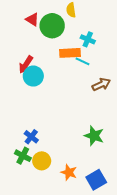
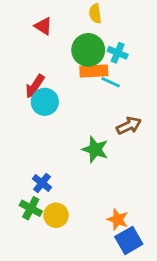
green circle: (52, 26) -> (88, 50), moved
brown arrow: (101, 84) -> (129, 126), moved
green star: (94, 136) -> (95, 149), moved
orange star: (69, 172) -> (118, 219), moved

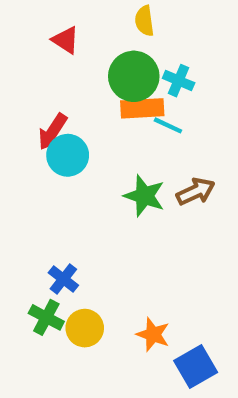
green star: (95, 149) -> (144, 196), moved
orange star: (118, 219) -> (153, 334), moved

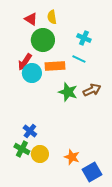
yellow semicircle: (144, 21) -> (52, 17), moved
green circle: (134, 76) -> (43, 40), moved
orange rectangle: (142, 108) -> (55, 66), moved

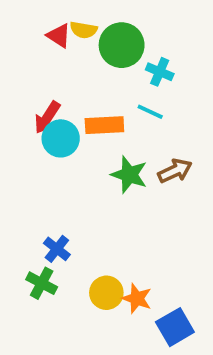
yellow semicircle: (52, 17) -> (84, 30), moved, turned -72
green circle: (43, 40) -> (122, 45), moved
yellow circle: (40, 154) -> (106, 293), moved

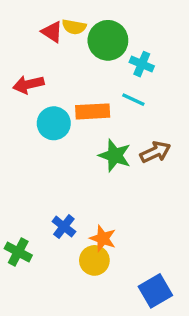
red arrow: (47, 117) -> (28, 84), moved, turned 44
blue cross: (57, 249) -> (64, 227), moved
green cross: (42, 283) -> (18, 252), moved
orange star: (137, 298) -> (103, 238), moved

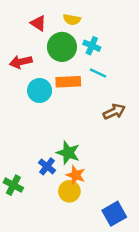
yellow semicircle: (74, 27) -> (72, 20), moved
green circle: (108, 40) -> (62, 47), moved
cyan cross: (142, 64) -> (92, 46), moved
green star: (115, 155) -> (68, 153), moved

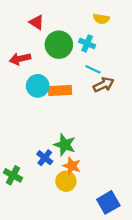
yellow semicircle: (72, 20) -> (101, 19), moved
orange rectangle: (68, 82) -> (60, 91), moved
brown arrow: (114, 112) -> (104, 85), moved

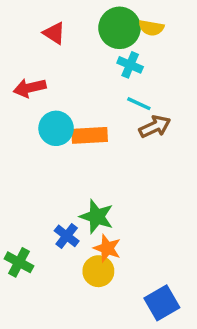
green circle: (59, 45) -> (120, 28), moved

